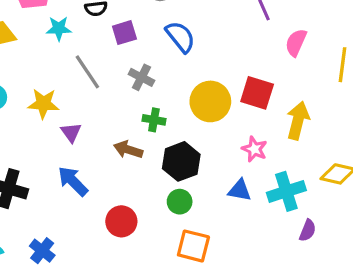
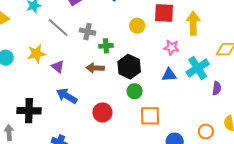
gray cross: (141, 77) -> (88, 32), moved
yellow circle: (210, 101) -> (137, 26), size x0.6

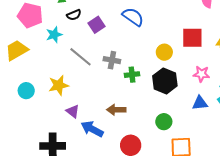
purple triangle: (58, 67) -> (73, 111), moved
black hexagon: (129, 67) -> (165, 81), moved
brown arrow: (95, 68) -> (116, 110), moved

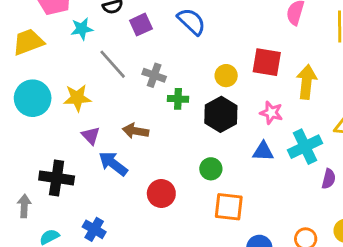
cyan circle: (26, 91) -> (33, 98), size x1.6
brown arrow: (116, 110) -> (135, 131), moved

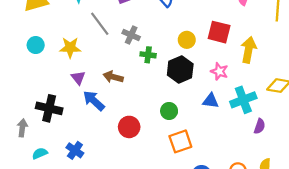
cyan circle: (33, 98) -> (36, 45), size x0.6
orange square: (229, 207) -> (180, 141), turned -30

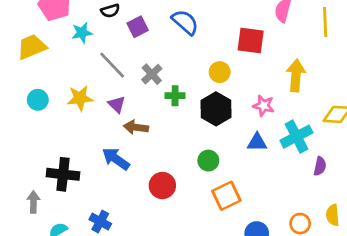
red square: (219, 32) -> (251, 41), moved
gray cross: (131, 35) -> (152, 74), turned 30
purple triangle: (78, 78) -> (117, 104), moved

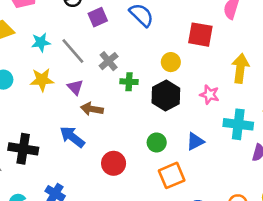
cyan star: (82, 33) -> (41, 42), moved
cyan cross: (296, 137) -> (238, 124), turned 32
blue triangle: (257, 142) -> (195, 141), moved, turned -30

